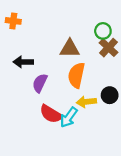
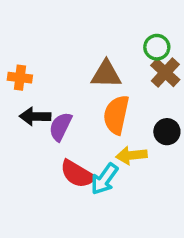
orange cross: (13, 21) -> (20, 78), moved
black arrow: (23, 62) -> (35, 116), moved
black circle: (110, 95) -> (167, 132), moved

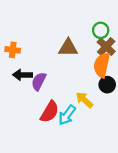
orange semicircle: (116, 115) -> (102, 65), moved
yellow arrow: (131, 155) -> (84, 100), turned 48
red semicircle: (77, 174) -> (50, 112), turned -90

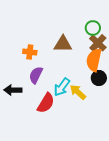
orange cross: (13, 50) -> (30, 52), moved
black arrow: (22, 75) -> (13, 90), moved
cyan arrow: (67, 115) -> (62, 87), moved

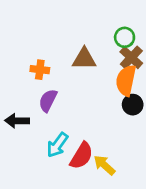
cyan arrow: (62, 87) -> (57, 145), moved
yellow arrow: (78, 92) -> (104, 165), moved
red semicircle: (46, 103) -> (82, 156), moved

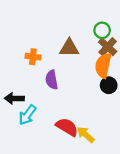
purple semicircle: (48, 101) -> (52, 80), moved, turned -36
cyan arrow: (57, 145) -> (27, 115), moved
red semicircle: (82, 156) -> (67, 127), turned -90

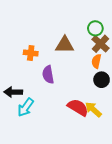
orange semicircle: (103, 65) -> (96, 61), size x0.6
red semicircle: (67, 127) -> (78, 107), moved
yellow arrow: (86, 135) -> (93, 109), moved

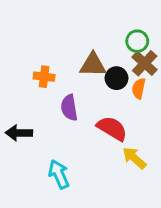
black circle: (102, 80) -> (117, 78), moved
cyan arrow: (26, 107) -> (59, 174), moved, turned 120
red semicircle: (78, 107) -> (112, 128), moved

